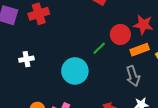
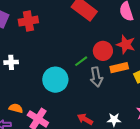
gray arrow: (133, 76) -> (96, 77), moved

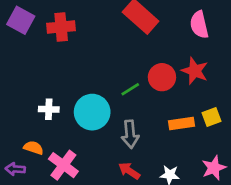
white cross: (11, 62) -> (49, 109), moved
orange rectangle: (119, 68) -> (181, 123), moved
gray arrow: (96, 77) -> (130, 134), moved

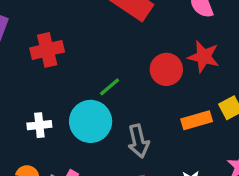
red cross: (61, 27) -> (47, 50), moved
green line: (130, 89) -> (110, 87), moved

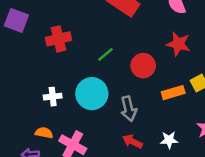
red circle: (166, 69) -> (143, 66), moved
green line: (110, 87) -> (105, 54), moved

